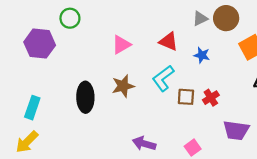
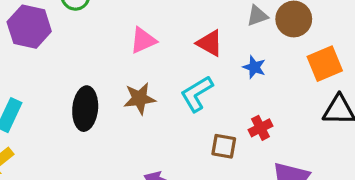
brown square: (186, 97) -> (224, 146), moved

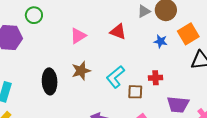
blue star: (254, 67) -> (161, 41), moved
cyan L-shape: (197, 94) -> (115, 77), moved
red cross: (260, 128) -> (156, 78), turned 32

